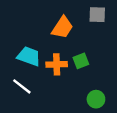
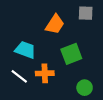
green square: (81, 61) -> (71, 54), size x1.5
orange cross: (57, 64) -> (45, 73), moved

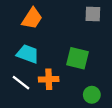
orange trapezoid: (55, 24) -> (32, 18), moved
green square: (71, 54) -> (77, 58), turned 35

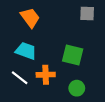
orange trapezoid: (32, 18) -> (30, 18), turned -70
green circle: (92, 95) -> (77, 88), moved

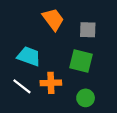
gray square: (87, 13) -> (88, 30), moved
orange trapezoid: (30, 18) -> (53, 19), moved

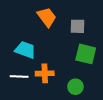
green square: (81, 61) -> (86, 54), moved
white line: (22, 86) -> (19, 76), turned -36

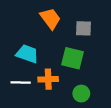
green square: (86, 54) -> (72, 58), moved

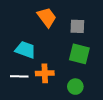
green square: (72, 58) -> (79, 54), moved

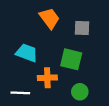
green square: (79, 54) -> (71, 59), moved
white line: (19, 76) -> (20, 93), moved

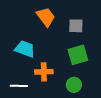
green square: (71, 59) -> (78, 55), moved, turned -30

